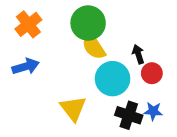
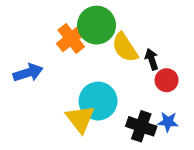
orange cross: (28, 24) -> (71, 38), moved
yellow semicircle: (94, 46) -> (125, 47), moved
cyan circle: (113, 79) -> (98, 101), moved

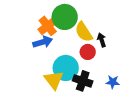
blue arrow: (28, 73) -> (43, 42), moved
red circle: (167, 80) -> (88, 52), moved
black cross: (141, 126) -> (83, 81), moved

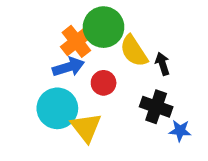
red circle: (88, 52) -> (104, 83), moved
cyan circle: (66, 68) -> (57, 108), moved
black cross: (83, 81) -> (156, 107), moved

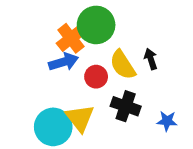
yellow semicircle: (134, 51) -> (123, 65), moved
black cross: (156, 107) -> (126, 106), moved
cyan circle: (57, 108) -> (53, 127), moved

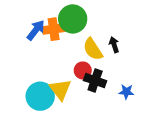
orange cross: (71, 38) -> (54, 29), turned 30
blue arrow: (64, 62) -> (36, 30), moved, turned -35
red circle: (96, 77) -> (83, 70), moved

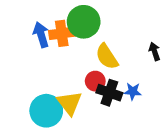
blue arrow: (36, 30) -> (41, 35), turned -55
black arrow: (114, 45) -> (155, 51), moved
blue star: (126, 92) -> (133, 91), moved

